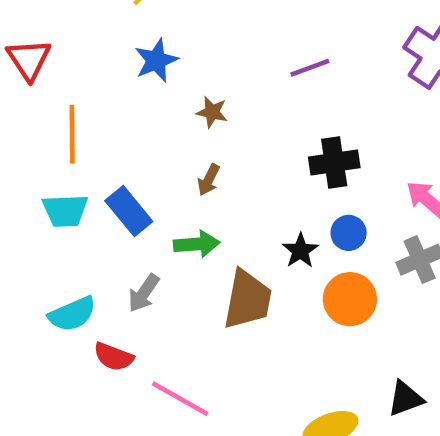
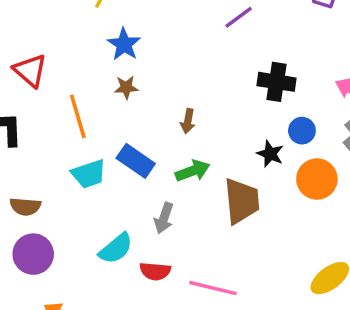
brown star: (212, 112) -> (126, 87), moved
black cross: (334, 162) -> (277, 82), turned 33

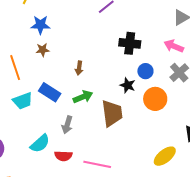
blue star: (124, 44) -> (40, 25), turned -30

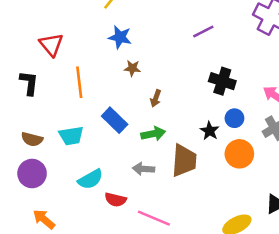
brown star: (43, 50) -> (132, 68), moved
cyan trapezoid: (23, 101) -> (71, 136), moved
gray arrow: (67, 125) -> (143, 169), moved, turned 66

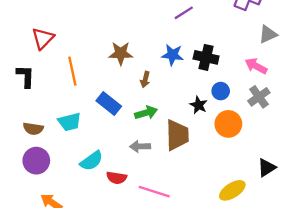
blue star: (120, 37) -> (173, 55), moved
red triangle: (51, 45) -> (43, 38), turned 30
brown star: (132, 68) -> (121, 53), size x1.5

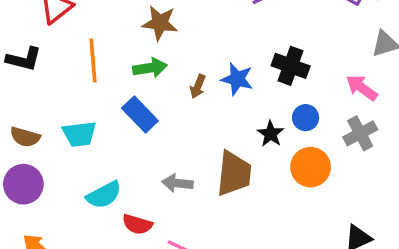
brown star: (121, 53) -> (160, 23), moved
blue star: (173, 55) -> (237, 79), moved
black L-shape: (26, 76) -> (24, 59), turned 95
green arrow: (146, 113) -> (150, 68), moved

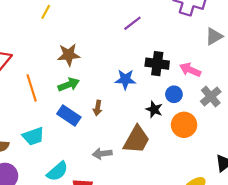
brown arrow: (198, 86) -> (98, 108), moved
pink arrow: (362, 88) -> (190, 70), moved
brown trapezoid: (234, 174) -> (137, 140), turned 36

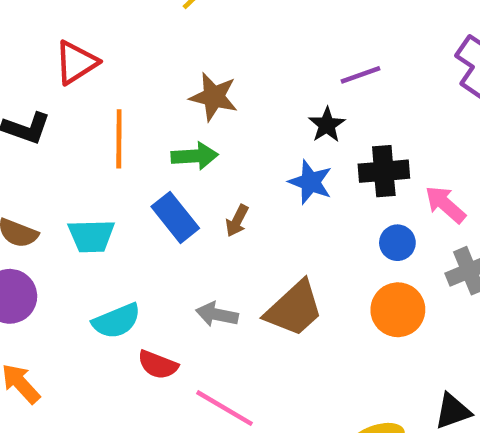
black cross: (157, 64) -> (384, 171), turned -30
black star: (154, 109) -> (327, 125), moved

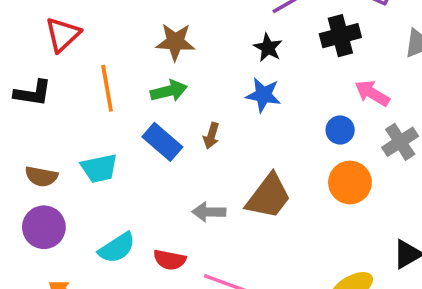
black cross: (384, 171) -> (340, 36), moved
cyan semicircle: (117, 321) -> (117, 248), moved

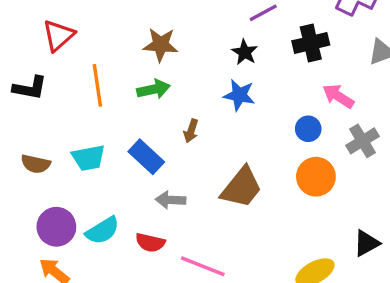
blue rectangle: (162, 142) -> (146, 157), moved
gray arrow: (209, 212) -> (171, 200), moved
purple circle: (44, 227) -> (56, 227), moved

